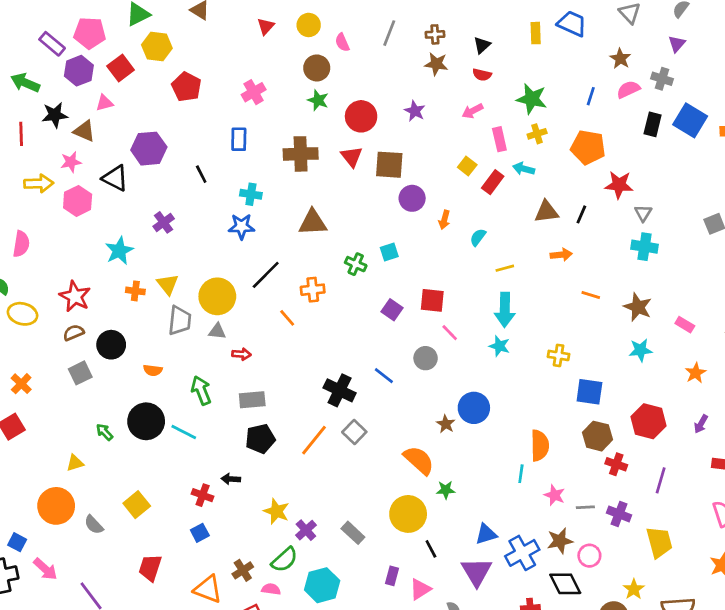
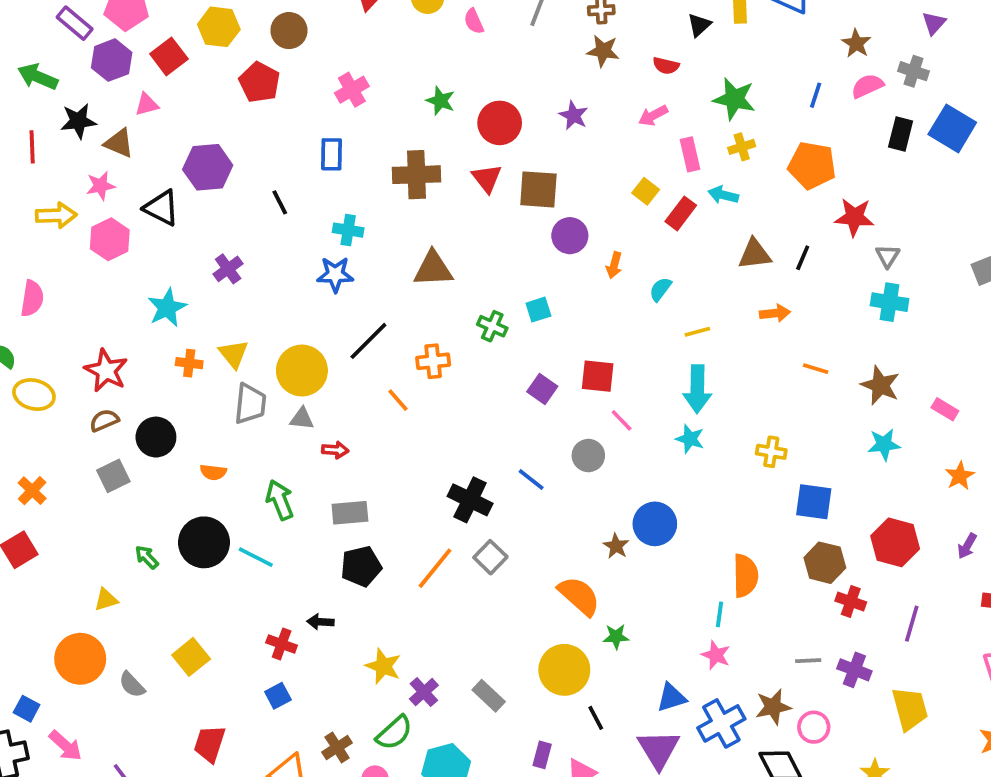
black triangle: (482, 45) -> (699, 25), moved
brown circle: (317, 68) -> (289, 31), moved
pink star: (554, 495) -> (716, 655), moved

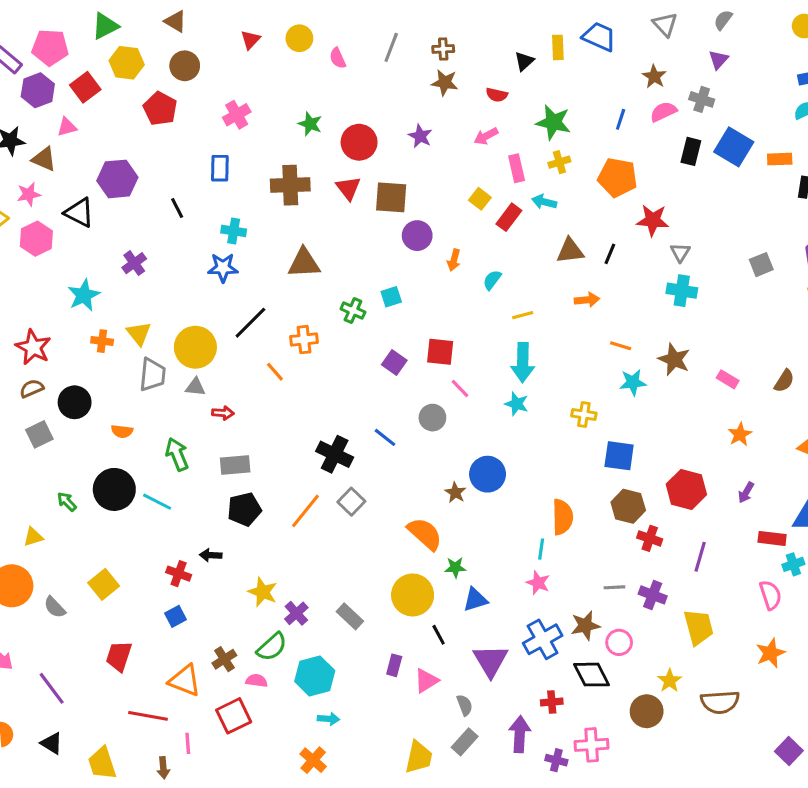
cyan star: (884, 444) -> (633, 382), moved
blue triangle: (671, 698) -> (475, 600), moved

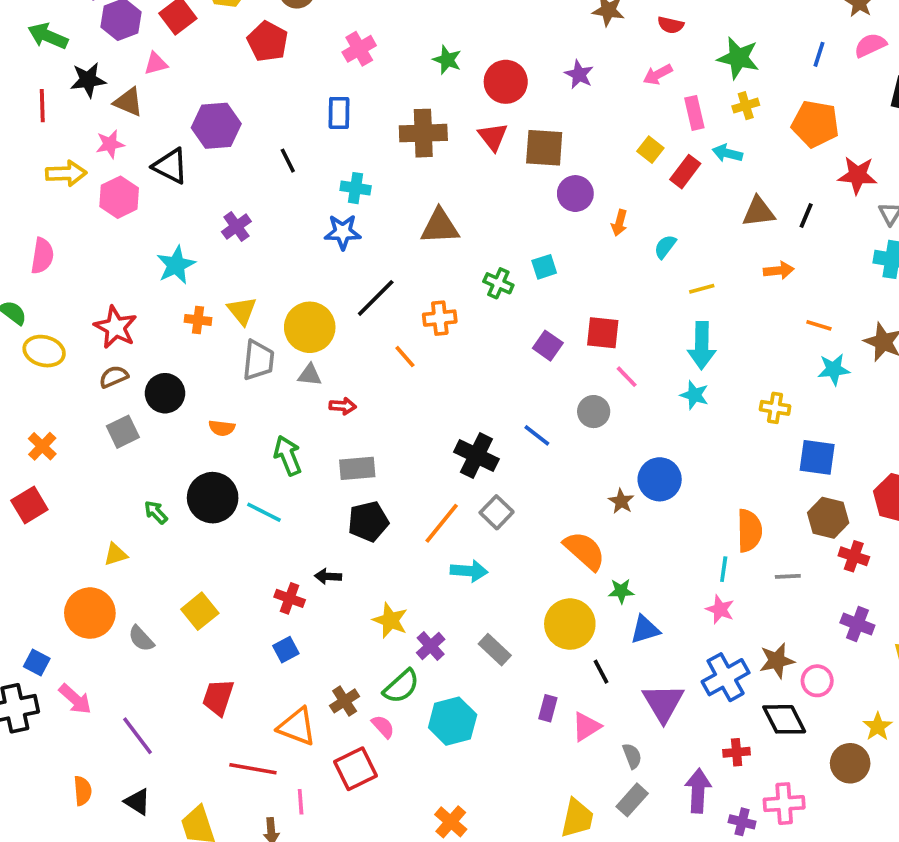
gray line: (614, 587) -> (788, 576), moved
pink semicircle: (257, 681) -> (383, 727), turned 40
cyan arrow: (328, 719) -> (469, 571), moved, size x1.4

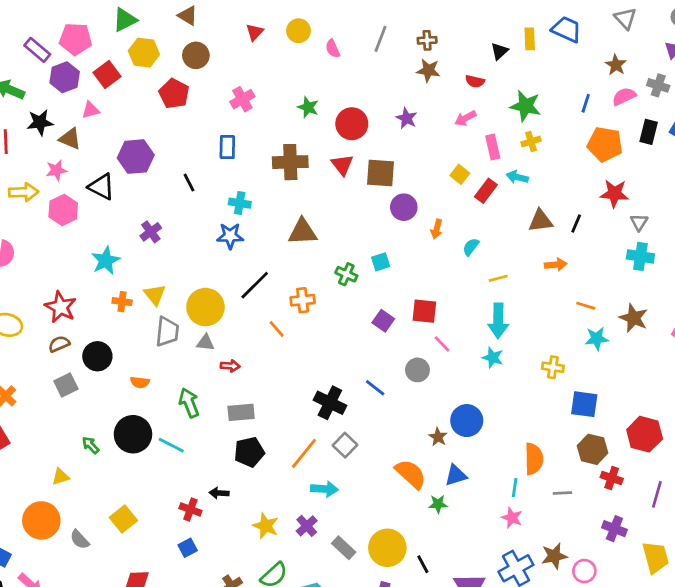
orange pentagon: (815, 124) -> (605, 144), moved
yellow circle: (570, 624) -> (387, 548), moved
blue triangle: (645, 630) -> (456, 475), moved
purple cross: (431, 646) -> (307, 526), moved

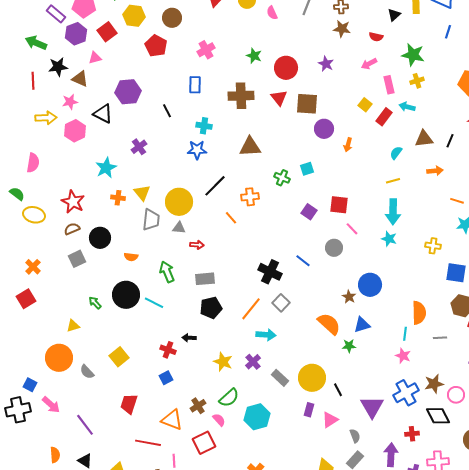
blue line: (586, 103) -> (448, 32), moved
cyan semicircle: (471, 247) -> (396, 153), moved

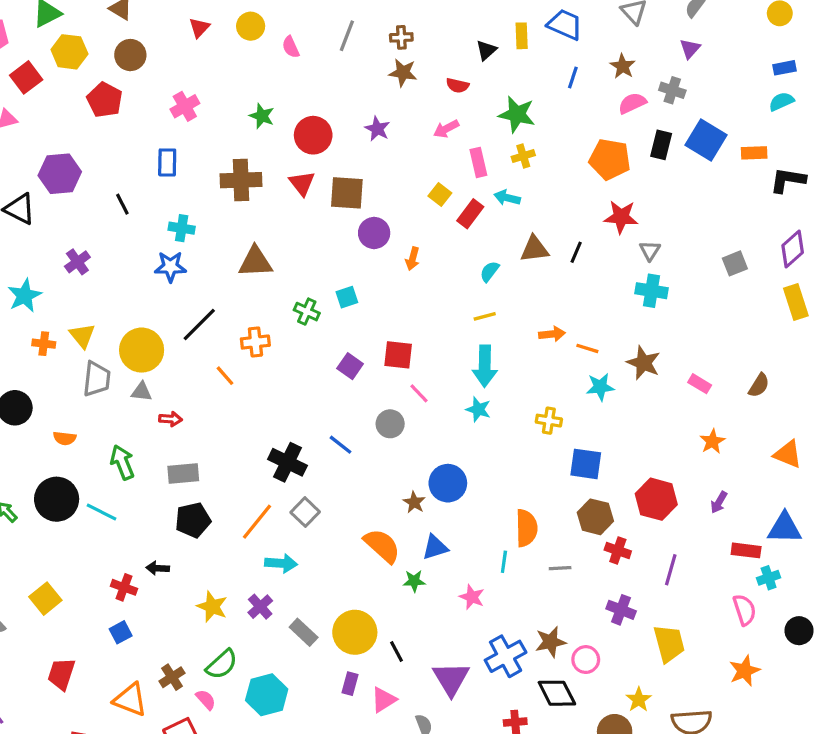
orange arrow: (435, 171) -> (552, 334), moved
pink star: (403, 356) -> (472, 597), moved

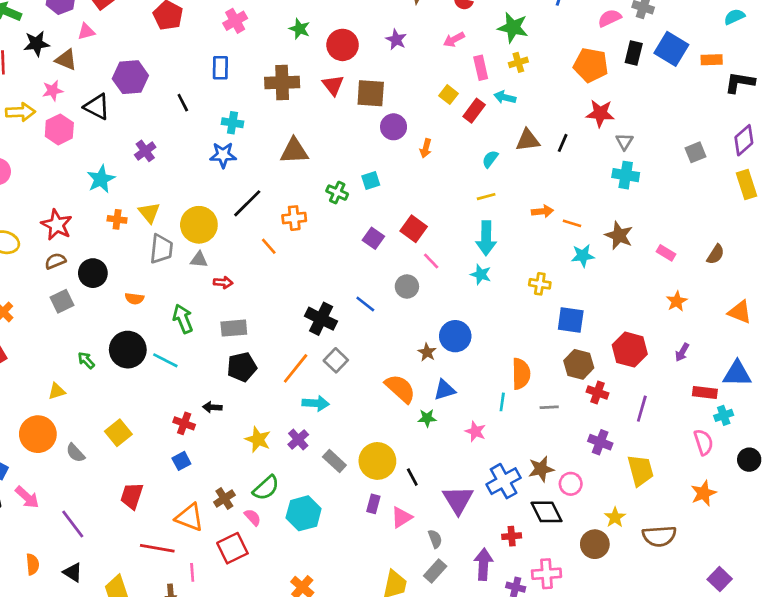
red square: (398, 355) -> (414, 229), turned 30

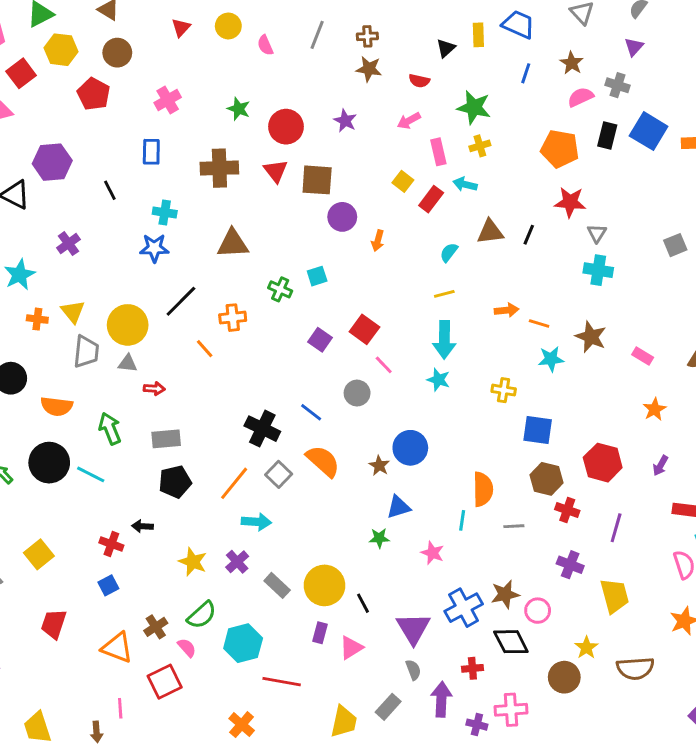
orange semicircle: (134, 299) -> (57, 406), size x1.5
orange semicircle: (400, 389) -> (323, 461), moved
gray semicircle: (435, 539) -> (413, 670), moved
red line: (157, 548) -> (282, 682), moved

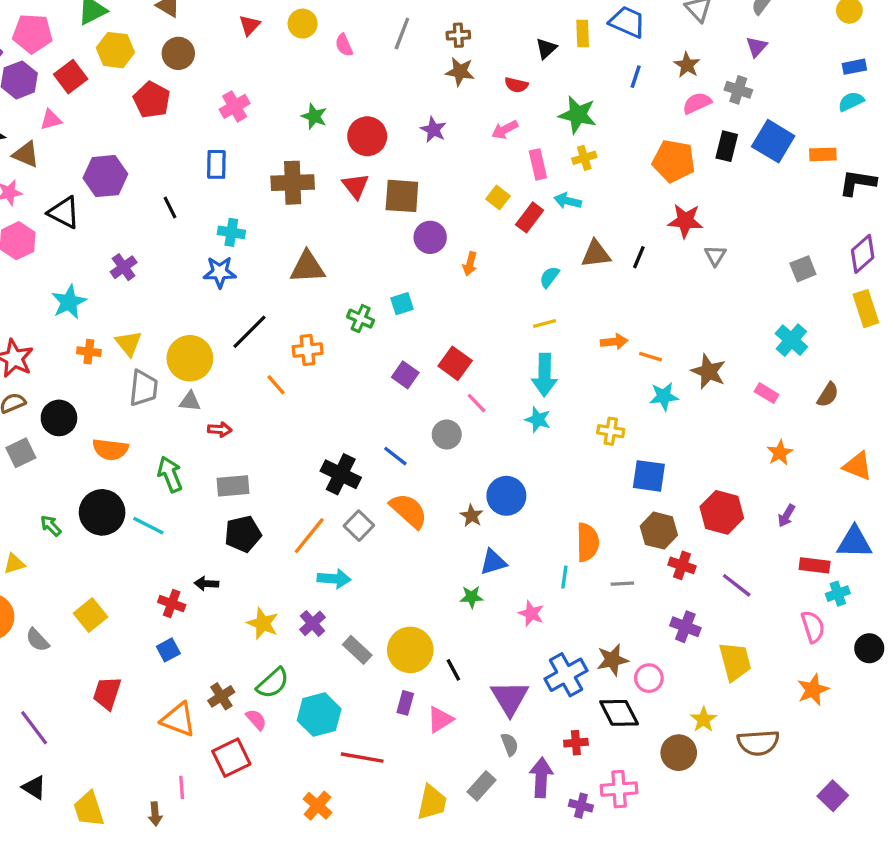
cyan cross: (598, 270) -> (791, 340), moved, turned 32
purple line: (616, 528) -> (737, 585), turned -68

